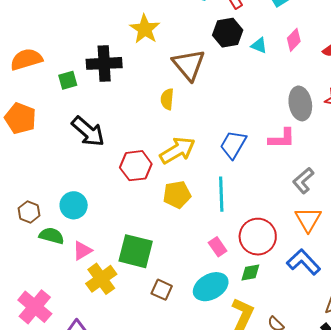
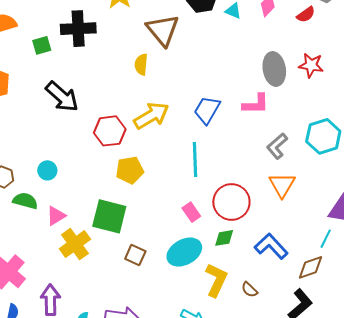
yellow pentagon: (177, 195) -> (130, 170), moved
cyan circle: (74, 205) -> (47, 170), size x0.7
blue L-shape: (304, 262) -> (271, 246), moved

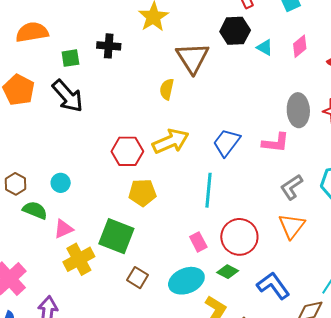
black cross: (78, 29) -> (109, 46), size x0.7
black arrow: (62, 97) -> (68, 96), moved
green diamond: (224, 238) -> (228, 272), turned 30

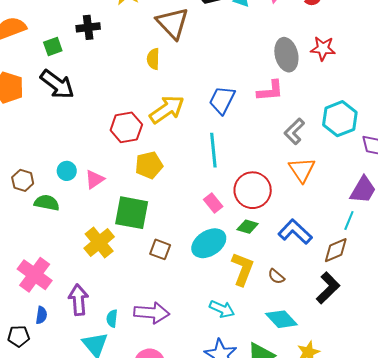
pink triangle: (64, 229) -> (95, 179), moved

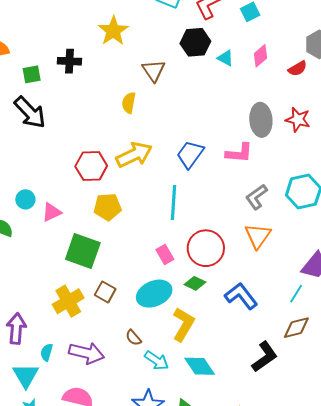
brown triangle: (173, 23) -> (154, 71), size x0.7
yellow cross: (99, 243) -> (68, 301), moved
brown diamond: (336, 250) -> (296, 328), moved
brown semicircle: (276, 276) -> (133, 338), moved
cyan diamond: (281, 319) -> (200, 366), moved

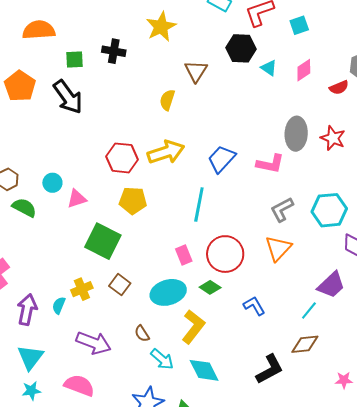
blue L-shape: (241, 296) -> (254, 306), size x0.7
yellow cross: (68, 301) -> (82, 289), size x0.7
cyan semicircle: (47, 352) -> (59, 305), moved

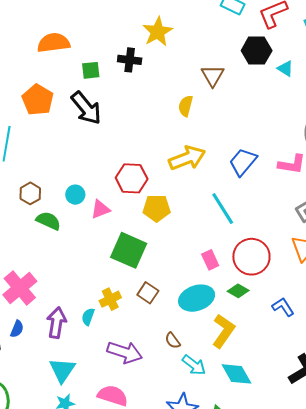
yellow star: (161, 27) -> (158, 32), moved
red hexagon: (122, 158) -> (132, 178), moved
cyan line: (199, 204) -> (223, 209), turned -40

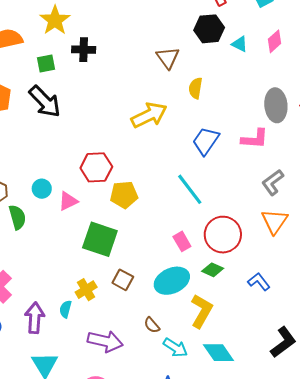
yellow star: (158, 32) -> (55, 20), moved
yellow semicircle: (186, 106) -> (196, 88), moved
yellow arrow: (187, 158) -> (149, 115), moved
green semicircle: (48, 221) -> (17, 217), turned 55

